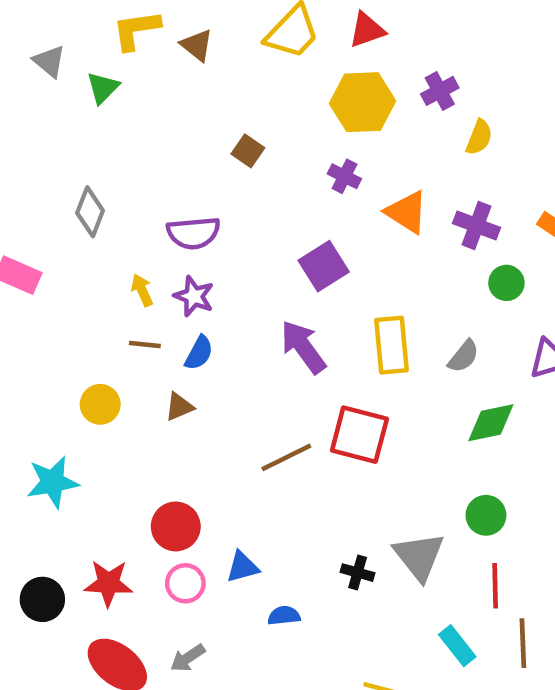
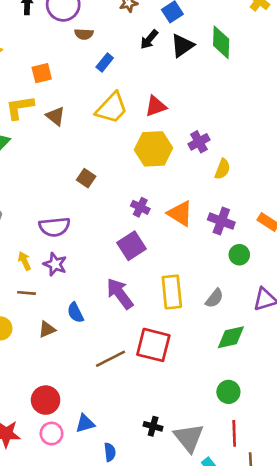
purple cross: (344, 176) -> (140, 207), moved
blue semicircle: (199, 353) -> (75, 313), moved, turned 125
gray triangle: (419, 556) -> (189, 438), moved
blue semicircle: (284, 616) -> (110, 452), turned 90

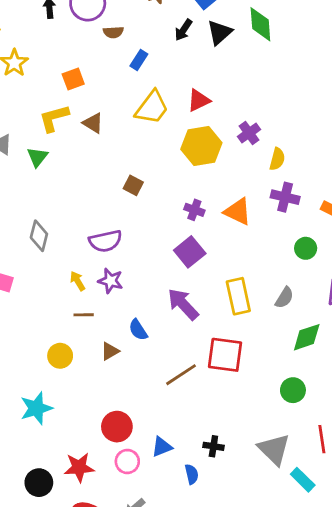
purple cross: (221, 221) -> (285, 197), moved
green circle: (228, 392) -> (293, 390), moved
black cross: (153, 426) -> (213, 446), moved

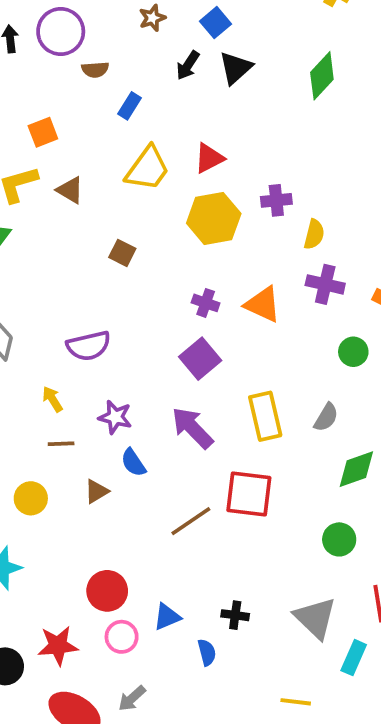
green diamond: (260, 24) -> (322, 76), moved, turned 48
purple cross: (249, 133) -> (276, 200), turned 30
brown square: (133, 185) -> (122, 253), moved
purple star: (111, 281) -> (115, 417), moved
cyan rectangle: (303, 480) -> (354, 658), turned 70

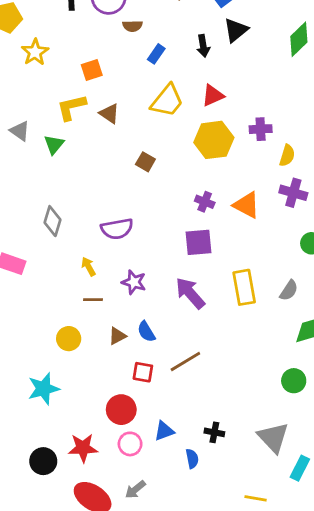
black arrow: (188, 65) -> (203, 46), moved, turned -45
purple square: (200, 359) -> (199, 242), turned 32
blue semicircle: (133, 463) -> (146, 332), moved
red square: (249, 494) -> (143, 372), moved, size x0.6

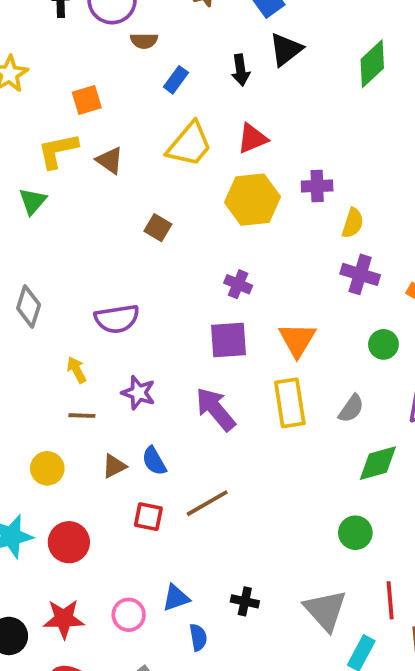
orange triangle: (247, 205) -> (297, 340), moved, turned 32
red circle: (121, 410) -> (69, 542), moved
blue semicircle: (192, 459) -> (198, 637), moved

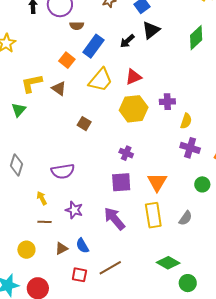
black arrow: (241, 70) -> (127, 41), turned 56
blue rectangle: (176, 80) -> (93, 46), size x1.6
orange square: (87, 100) -> (67, 60), moved, turned -35
green diamond: (378, 463) -> (168, 263), moved, turned 45

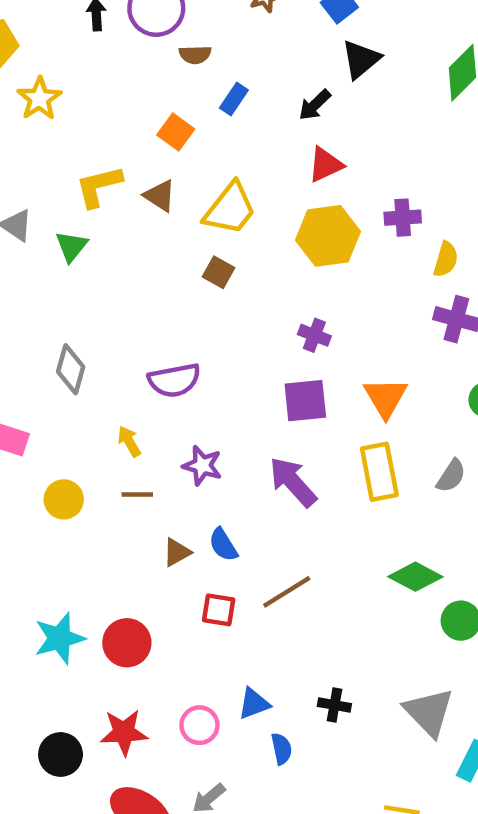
black arrow: (127, 41) -> (315, 105), moved
blue rectangle: (93, 46) -> (234, 99), size x0.6
yellow trapezoid: (101, 80) -> (230, 209), moved
yellow circle: (26, 250) -> (64, 499), moved

